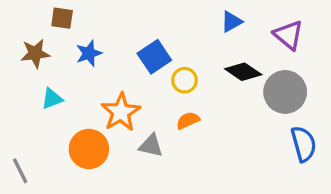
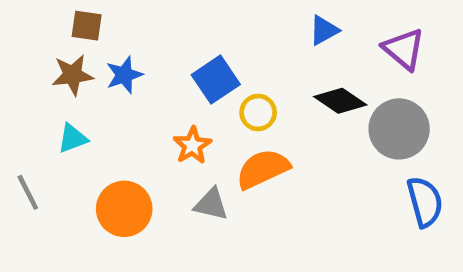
brown star: (35, 53) -> (72, 75), moved
orange star: (121, 112) -> (192, 145), moved, size x0.7
orange semicircle: (188, 120) -> (263, 169), size x1.6
gray line: (20, 171) -> (28, 192), moved

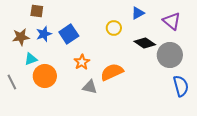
brown star: (72, 75) -> (21, 37), moved
blue star: (124, 75) -> (44, 34), moved
blue square: (216, 80) -> (69, 34), moved
yellow circle: (258, 113) -> (114, 28), moved
orange circle: (124, 209) -> (45, 76), moved

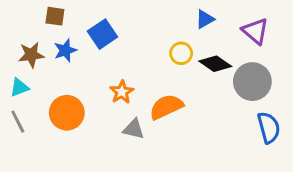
yellow circle: (114, 28) -> (181, 53), moved
blue square: (69, 34) -> (102, 34), moved
cyan triangle: (31, 59) -> (19, 87), moved

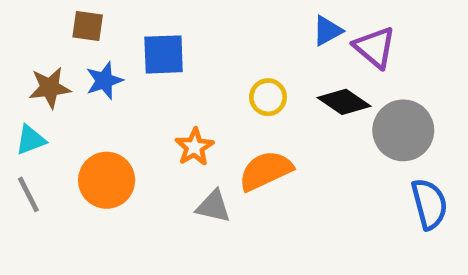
purple triangle: (255, 31) -> (375, 47), moved
blue square: (102, 34) -> (164, 54), turned 32
yellow circle: (181, 53) -> (268, 97), moved

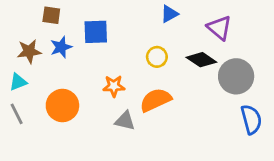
blue triangle: (327, 31) -> (169, 14), moved
orange star: (194, 147) -> (114, 86), turned 30

